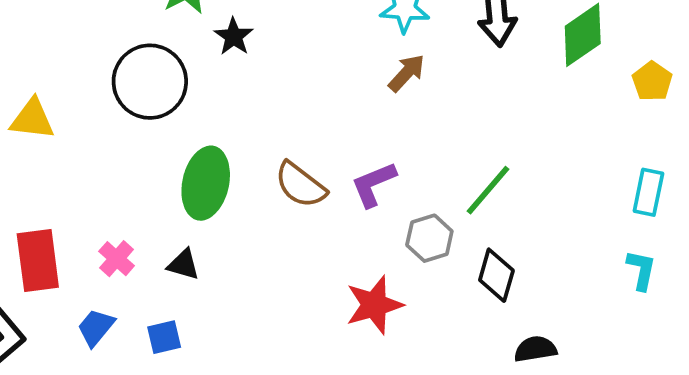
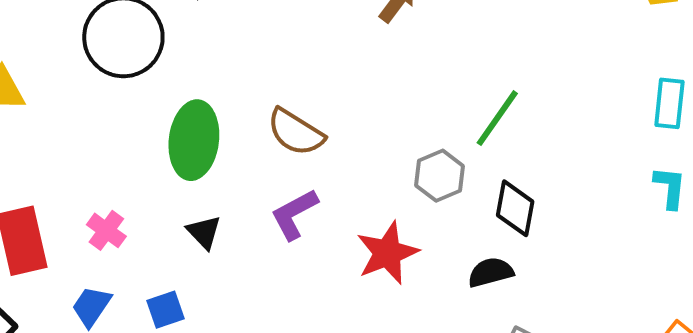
purple L-shape: (374, 184) -> (294, 214), moved
black triangle: (183, 265) -> (204, 232), moved, turned 36
black semicircle: (535, 349) -> (491, 272), moved

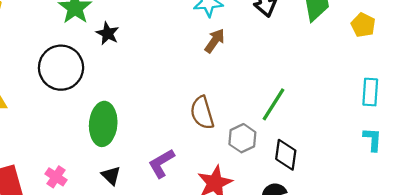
brown semicircle: (296, 132) -> (202, 113), moved, turned 44

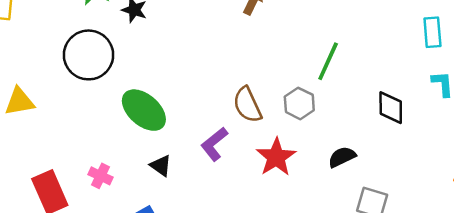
brown semicircle: (202, 113) -> (247, 105), moved
green ellipse: (103, 124) -> (144, 110), turned -45
black diamond: (286, 155) -> (391, 108), moved

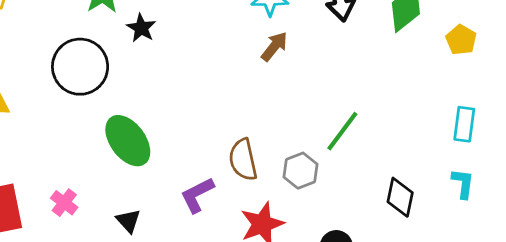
black triangle: (161, 166) -> (128, 221), moved

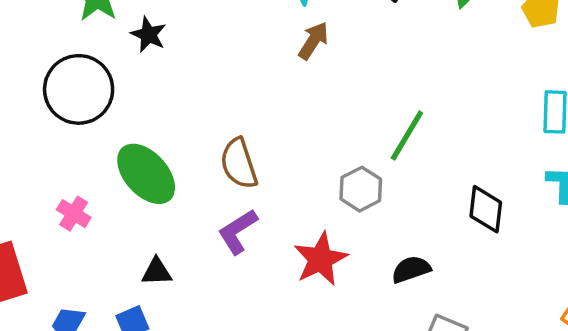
brown semicircle: (243, 160) -> (239, 164), moved
pink cross: (64, 203) -> (74, 214), moved
black triangle: (128, 221) -> (157, 272), turned -44

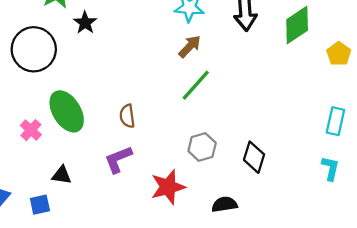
green line: (407, 136) -> (196, 85), moved
brown semicircle: (239, 164) -> (127, 116), size x0.7
black diamond: (486, 209) -> (254, 157), moved
pink cross: (74, 214) -> (31, 130), moved

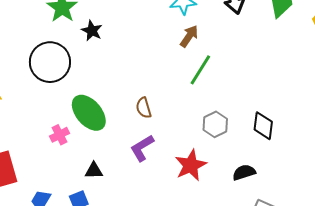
pink cross: (31, 130) -> (60, 135), turned 30

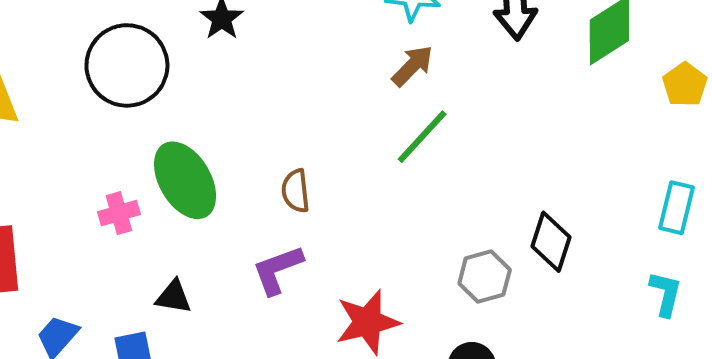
gray hexagon: (215, 124) -> (485, 277), moved
black diamond: (263, 126) -> (551, 242), moved

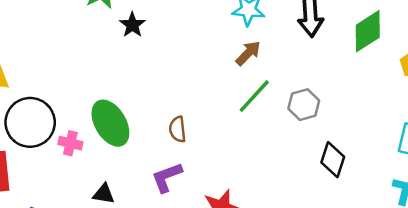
black circle: (127, 65) -> (30, 122), moved
pink cross: (119, 213) -> (70, 143), turned 30
gray hexagon: (485, 277) -> (304, 105), moved

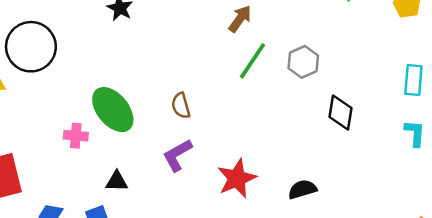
black circle: (30, 122) -> (31, 47), moved

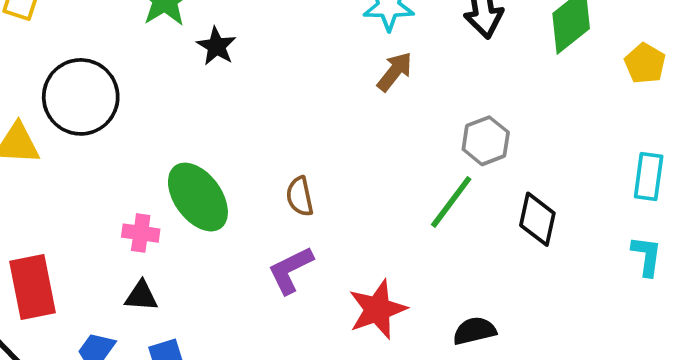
green line: (252, 61) -> (451, 202), moved
black triangle: (117, 181) -> (141, 296), moved

